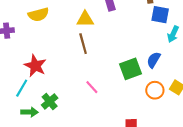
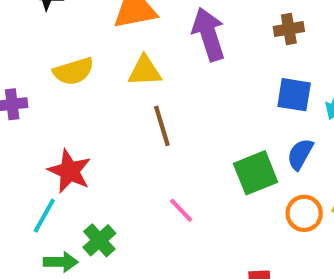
blue square: (160, 15) -> (294, 95), moved
yellow triangle: (85, 19) -> (145, 71), moved

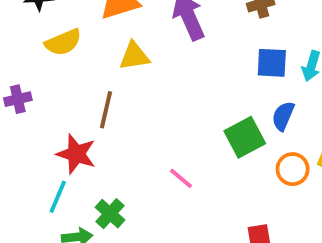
yellow semicircle: (73, 71) -> (63, 42), moved
brown line: (162, 126) -> (106, 110), moved, turned 36

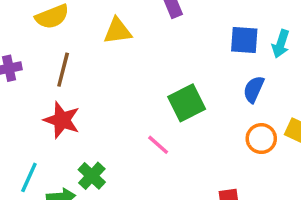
brown line: (106, 110) -> (63, 70), moved
green square: (245, 137) -> (187, 103), moved
cyan line: (58, 197) -> (29, 177), moved

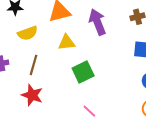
green square: (187, 103) -> (83, 72), moved

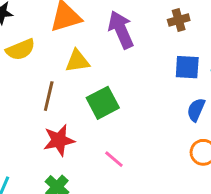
brown line: (34, 65) -> (49, 96), moved
red star: (32, 95) -> (59, 140), moved, turned -30

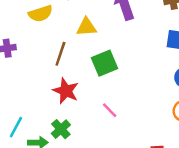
red star: (59, 140) -> (66, 91), turned 30

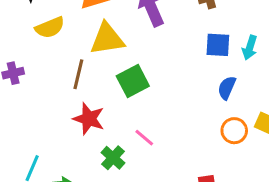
yellow triangle: (86, 27) -> (107, 39), size x1.4
green cross: (61, 129) -> (113, 158), moved

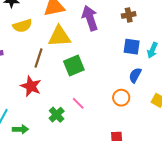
red star: (89, 119) -> (31, 86), moved
orange circle: (234, 131) -> (121, 98), moved

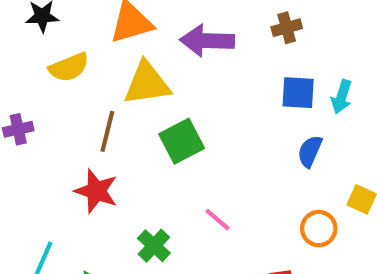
purple arrow: (90, 18) -> (207, 41), turned -65
orange circle: (121, 98) -> (319, 229), moved
pink line: (78, 103) -> (217, 220), moved

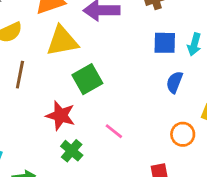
brown line: (107, 131) -> (20, 75), moved
red star: (96, 191) -> (61, 116), moved

